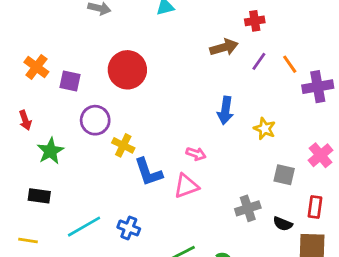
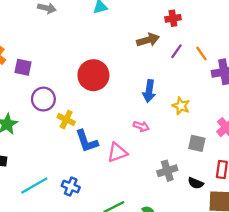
red circle: (127, 70) -> (93, 75), moved
pink arrow: (196, 154) -> (141, 126), moved

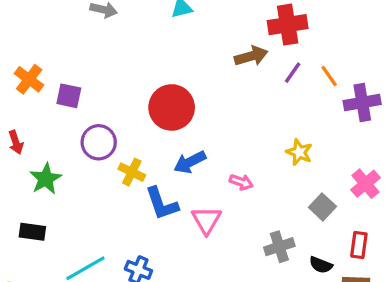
red cross: (173, 18) -> (288, 25), size x1.6
blue arrow: (149, 91) -> (190, 162), moved, turned 55
gray square: (197, 143) -> (322, 207), turned 30
pink triangle: (117, 152) -> (206, 220), turned -40

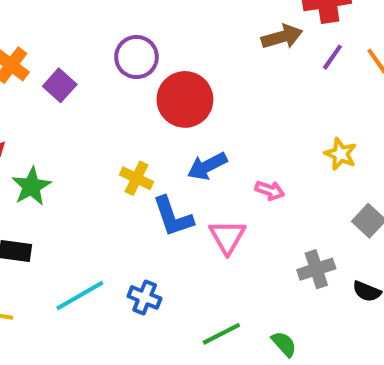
purple square: (69, 96) -> (60, 85), turned 30
purple circle: (99, 142) -> (136, 57), moved

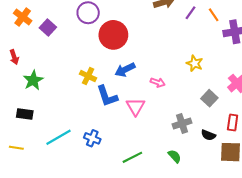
green semicircle: (284, 344) -> (175, 156), moved

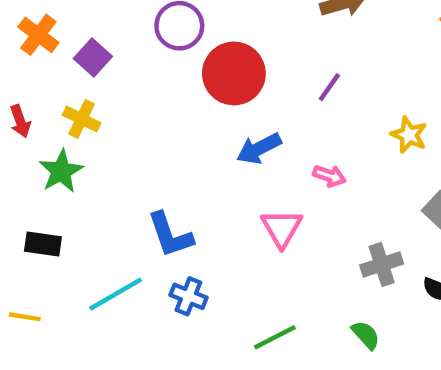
purple line: (190, 13) -> (329, 87), moved
yellow cross: (88, 76) -> (82, 119), moved
blue L-shape: (107, 96) -> (170, 235), moved

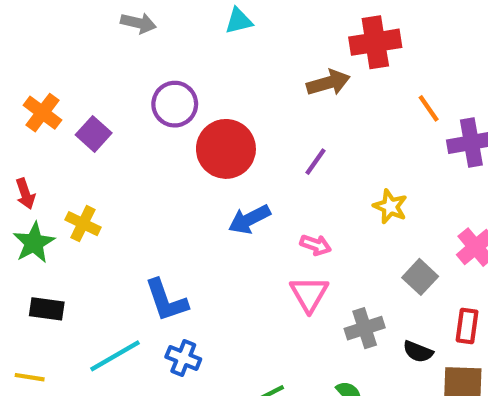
yellow cross: (82, 119) -> (83, 224), moved
green star: (61, 171) -> (34, 243), moved
pink triangle: (282, 228) -> (309, 294), moved

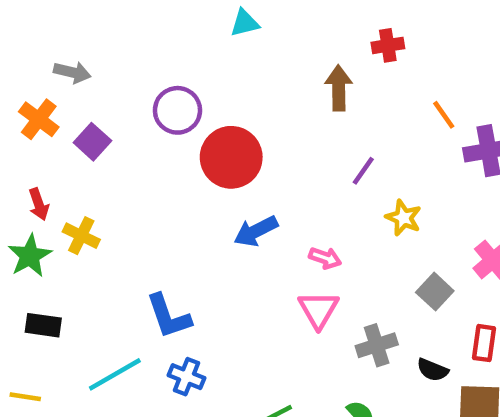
gray arrow: (138, 23) -> (72, 72), moved
red cross: (375, 42) -> (388, 45), size x0.6
brown arrow: (328, 83) -> (339, 88), turned -75
purple line: (316, 162) -> (363, 171), moved
red arrow: (25, 194) -> (39, 204), moved

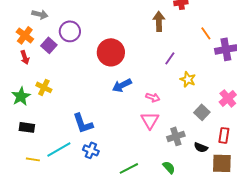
purple circle: (177, 110) -> (70, 31), moved
red arrow: (39, 204) -> (25, 57), moved
yellow line: (25, 397) -> (33, 159), moved

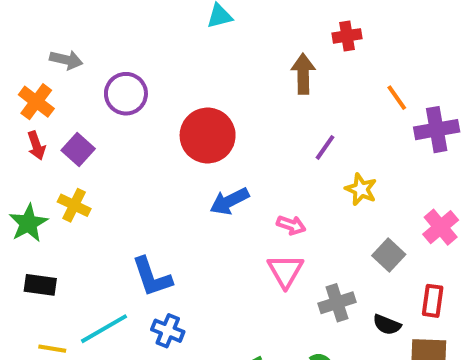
purple square: (49, 45) -> (78, 149), moved

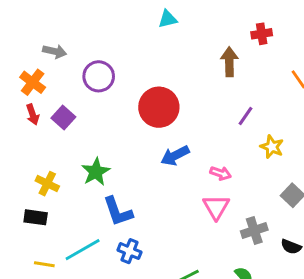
yellow cross: (74, 205) -> (47, 184), moved
green star: (28, 223) -> (96, 172), moved

